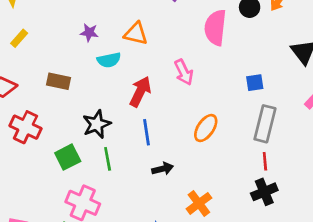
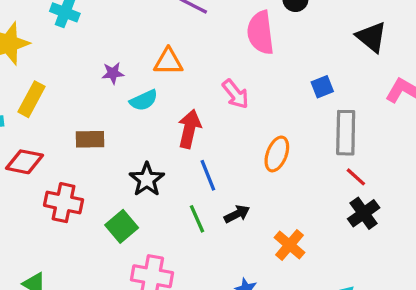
yellow rectangle: (19, 38) -> (32, 99), size x1.5
green line: (108, 159) -> (197, 219), moved
red line: (265, 161) -> (356, 177), turned -30

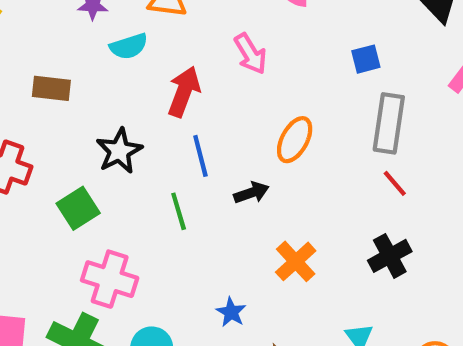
black cross: (364, 213) -> (390, 256), moved
black arrow: (237, 214) -> (251, 193), moved

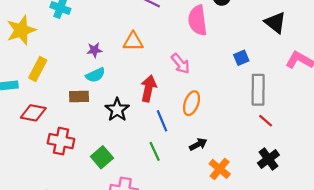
cyan semicircle: (129, 46) -> (95, 75), moved
orange ellipse: (295, 140) -> (192, 103), moved
black star: (119, 151) -> (117, 110), moved
black arrow: (251, 193) -> (198, 144), moved

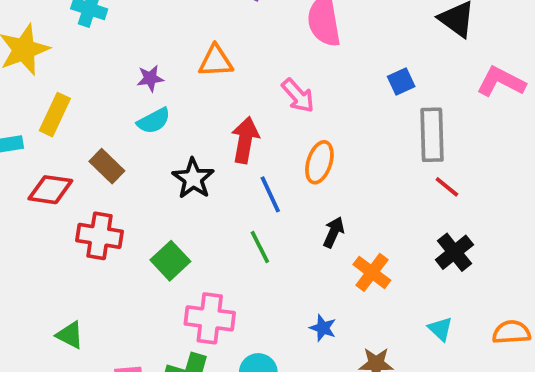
brown rectangle: (79, 97) -> (107, 166), moved, turned 48
black arrow: (198, 144) -> (334, 232), turned -36

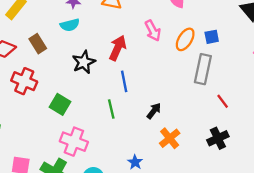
gray rectangle: (432, 135) -> (203, 69), moved
orange ellipse: (319, 162) -> (185, 39), moved
green square: (170, 261) -> (60, 104), turned -30

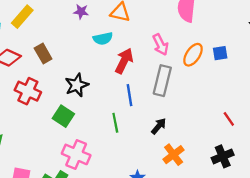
cyan semicircle: (70, 25) -> (103, 39), moved
black star: (84, 62) -> (77, 85), moved
gray rectangle: (203, 69) -> (162, 81), moved

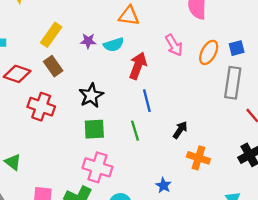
purple star: (81, 12) -> (88, 41), moved
yellow rectangle: (22, 17) -> (51, 35), moved
gray rectangle: (162, 81) -> (233, 83), moved
green square: (63, 116) -> (94, 129), moved, turned -30
orange cross: (174, 155) -> (198, 158), turned -30

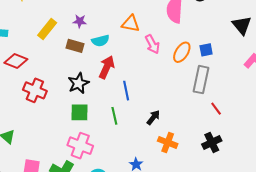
orange triangle: (129, 16) -> (131, 24), moved
purple star: (88, 41) -> (80, 21), moved
brown rectangle: (53, 66) -> (75, 46), moved, turned -42
red arrow: (138, 66) -> (107, 67), moved

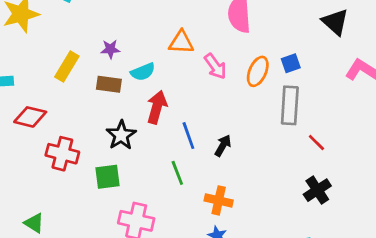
green square: (80, 112) -> (108, 177), moved
black arrow: (153, 117) -> (223, 146), moved
orange cross: (168, 142) -> (219, 200), moved

